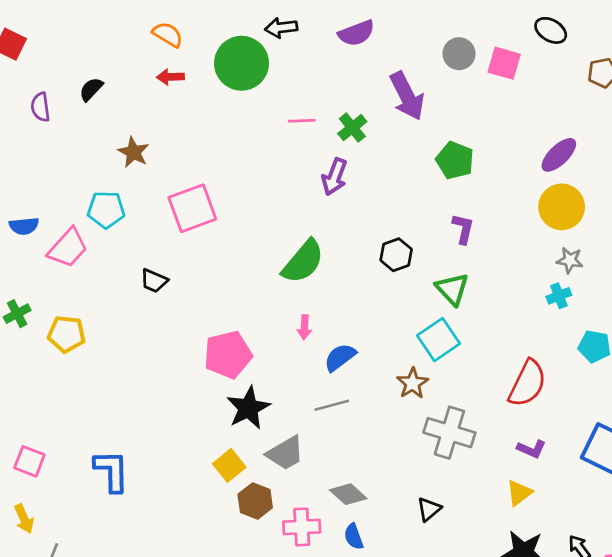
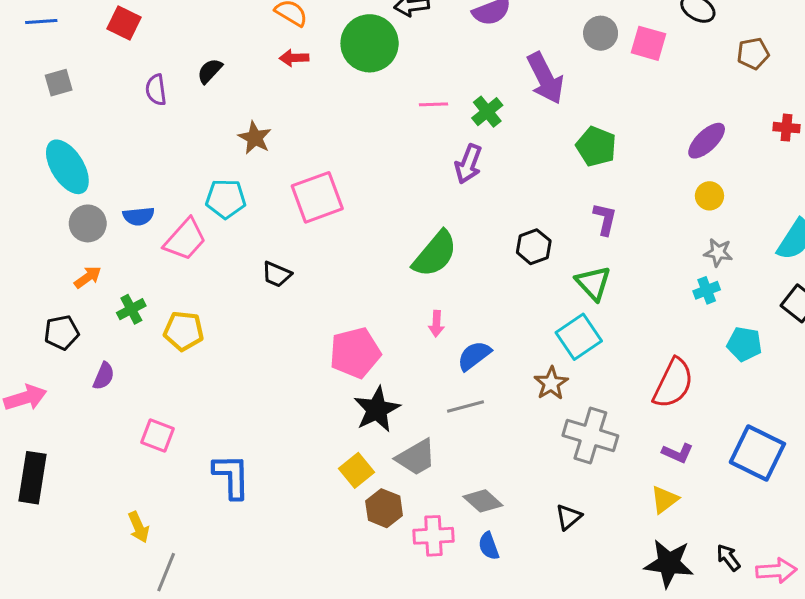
yellow circle: (562, 207) -> (709, 196), size x0.6
pink square: (29, 461) -> (157, 436), moved

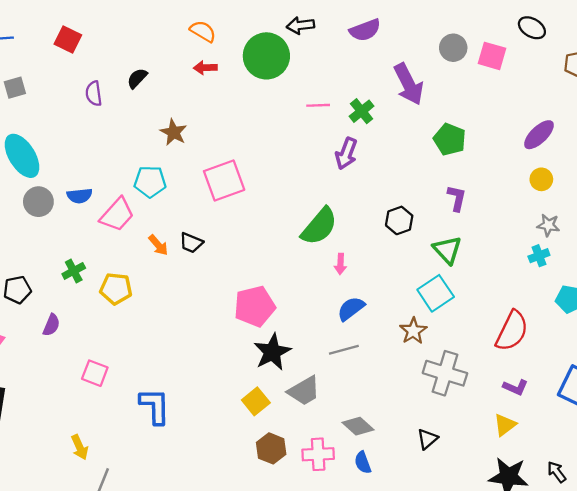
orange arrow: (88, 277) -> (158, 245), moved, turned 85
pink arrow: (436, 324) -> (340, 264), moved
brown hexagon: (384, 508) -> (271, 448), moved

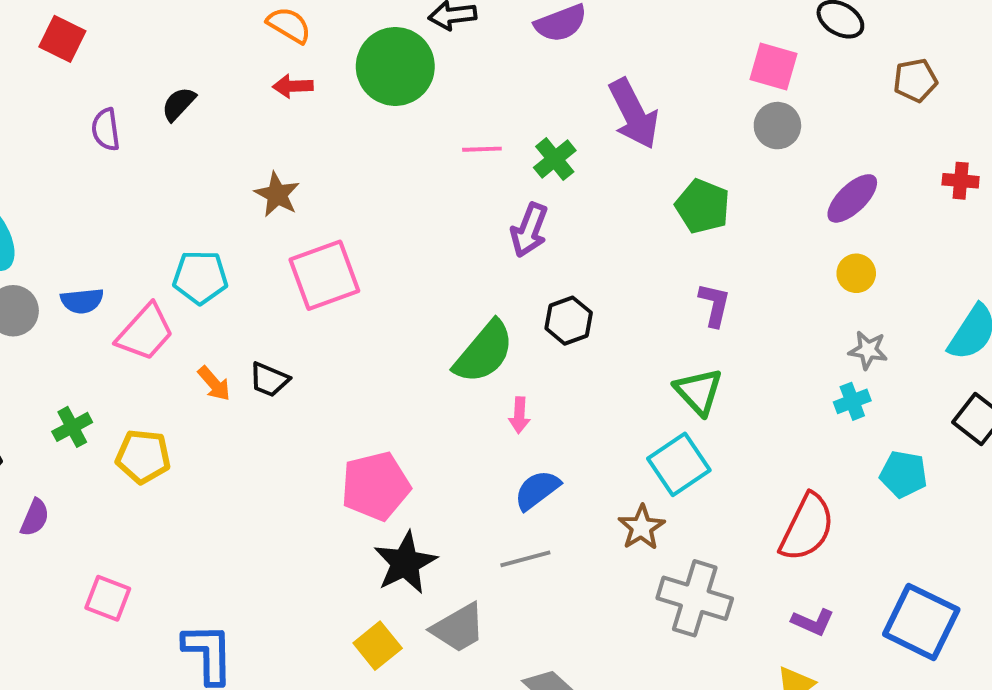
gray circle: (453, 48) -> (777, 126), moved
brown star: (174, 132) -> (277, 195), moved
black hexagon: (399, 220) -> (569, 321), moved

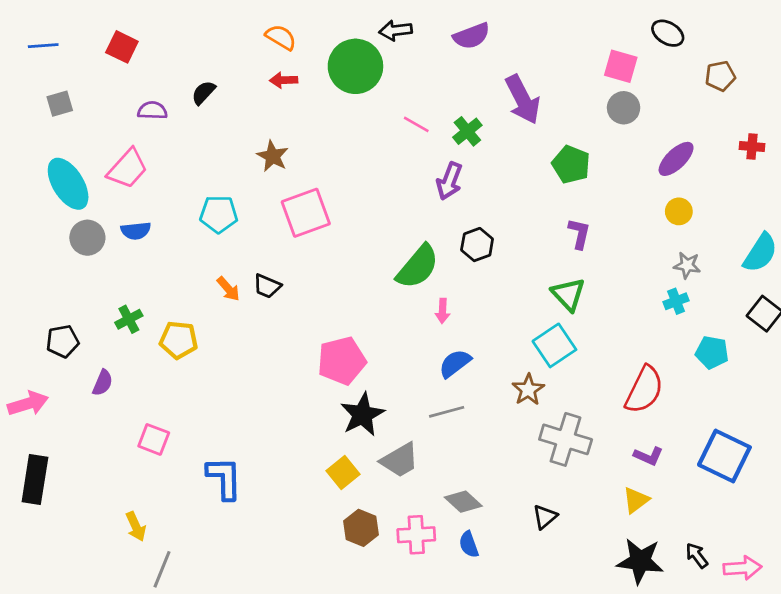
purple semicircle: (106, 130) -> (152, 111), turned 100
pink line: (482, 149) -> (416, 124), turned 32
pink trapezoid: (145, 332) -> (127, 169), moved

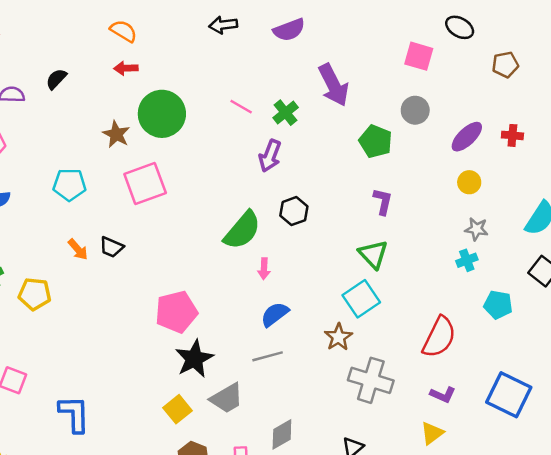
green circle: (355, 66) -> (162, 114), moved
gray circle: (624, 108) -> (415, 110), moved
red cross: (752, 146) -> (512, 135), moved
gray diamond: (463, 502) -> (282, 434), turned -72

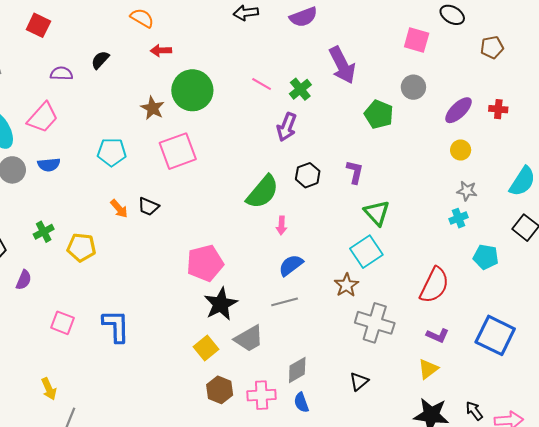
orange semicircle: (123, 31) -> (142, 18), moved
purple L-shape: (383, 201) -> (355, 172), moved
blue L-shape: (74, 414) -> (116, 326), moved

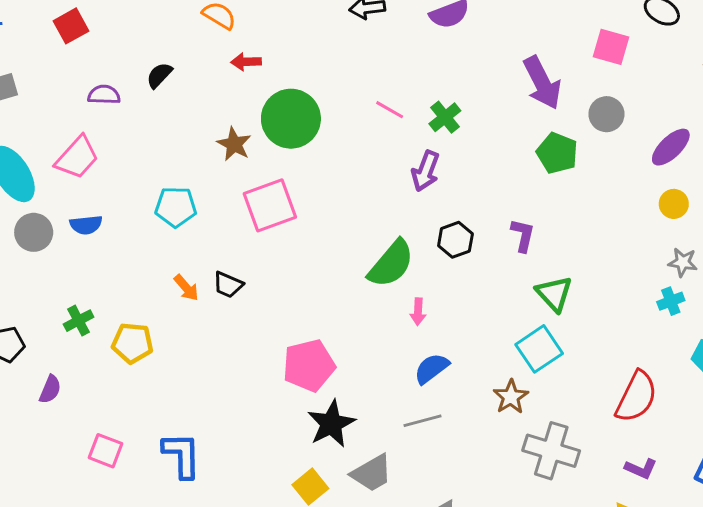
red square: (38, 25) -> (71, 26), turned 35
purple arrow: (342, 65) -> (542, 83), moved

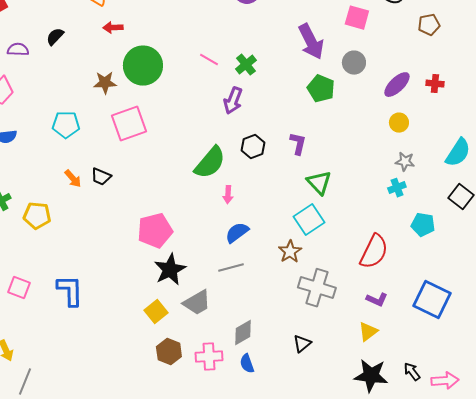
brown star: (234, 144) -> (105, 83), turned -30

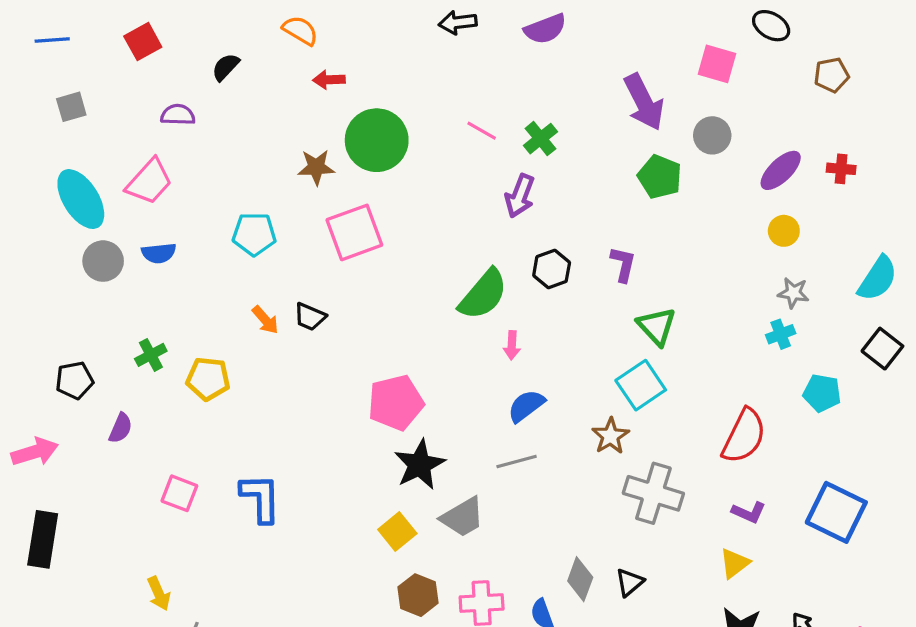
black semicircle: (55, 37) -> (226, 67), moved
gray diamond: (243, 333) -> (580, 579), moved, turned -40

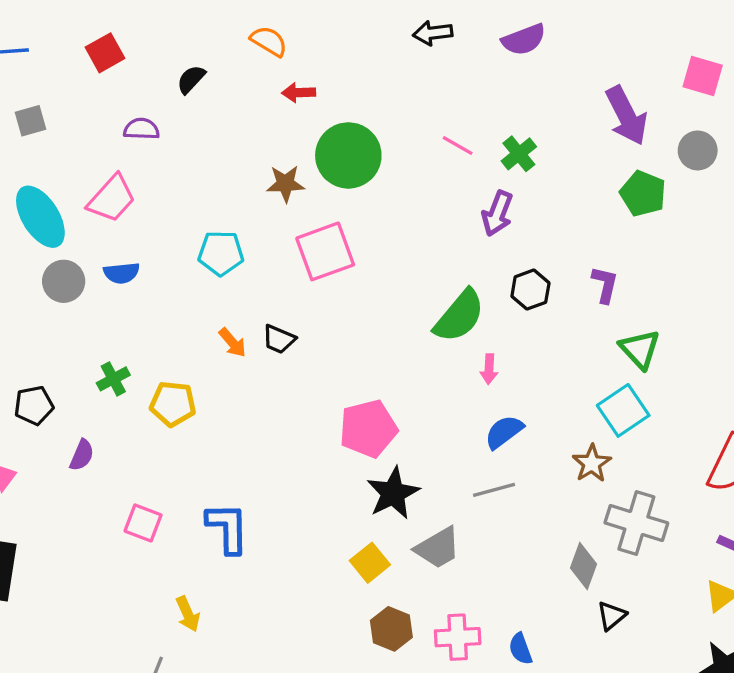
gray diamond: (580, 579) -> (583, 566), moved
yellow arrow: (159, 593) -> (188, 614), moved

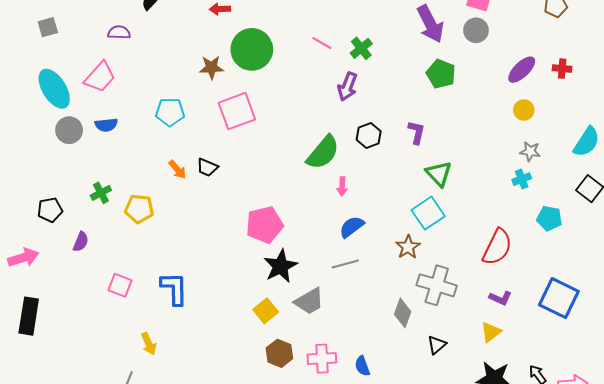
gray circle: (698, 150) -> (476, 30), moved
black triangle: (612, 616) -> (437, 345), moved

